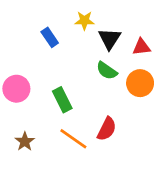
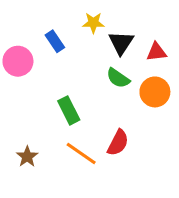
pink circle: (16, 89) -> (18, 61), moved

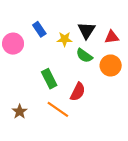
yellow star: (93, 23) -> (65, 39), moved
red semicircle: (118, 143) -> (78, 92), moved

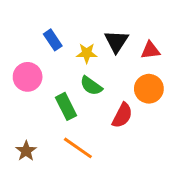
pink circle: (13, 44) -> (28, 77), moved
green semicircle: (84, 56) -> (91, 86), moved
red semicircle: (78, 92) -> (122, 115), moved

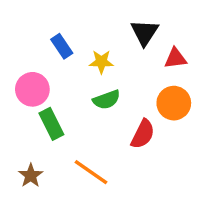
black triangle: (116, 41) -> (144, 32), moved
green semicircle: (91, 86) -> (107, 100), turned -55
green rectangle: (66, 106) -> (51, 124), moved

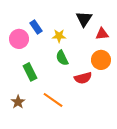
pink circle: (32, 89) -> (19, 39), moved
green semicircle: (107, 100) -> (62, 58), turned 84
red semicircle: (143, 134) -> (83, 78), turned 48

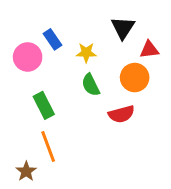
orange circle: (101, 60) -> (135, 78), moved
orange line: (53, 100) -> (48, 146), moved, turned 35
brown star: (18, 102) -> (26, 171), moved

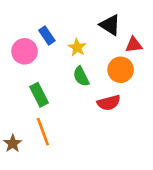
black triangle: (123, 28) -> (110, 25), turned -30
yellow star: (86, 53) -> (77, 47), turned 30
brown star: (26, 171) -> (13, 143), moved

